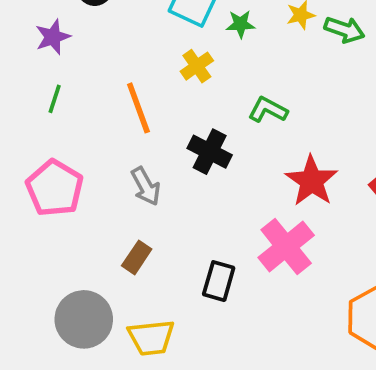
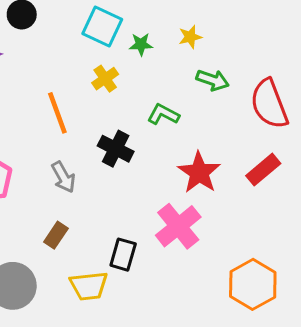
green arrow: (344, 30) -> (213, 80), moved
yellow trapezoid: (151, 338) -> (89, 286), moved

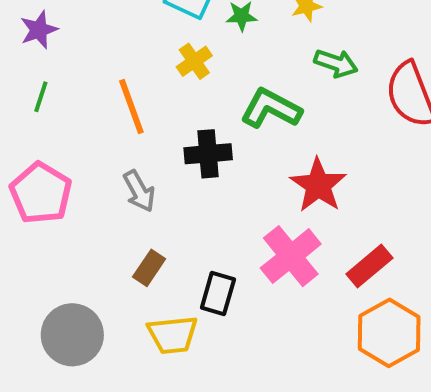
green L-shape: (163, 114) -> (271, 108), size x1.4
black cross: (116, 149) -> (208, 154), turned -32
red rectangle: (263, 170) -> (369, 266), moved
brown rectangle: (56, 235) -> (149, 268), moved

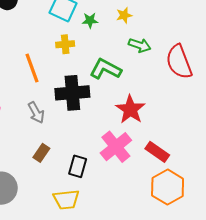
yellow cross: (194, 61) -> (65, 44), turned 30
black cross: (208, 154) -> (72, 93), size x1.4
red rectangle: (369, 266) -> (157, 152), turned 75
yellow trapezoid: (173, 335) -> (66, 199), moved

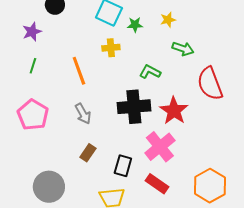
red semicircle: (179, 62) -> (210, 84), moved
green L-shape: (106, 69) -> (150, 72), size x0.7
black cross: (72, 93) -> (134, 107), moved
red rectangle: (157, 152) -> (157, 184), moved

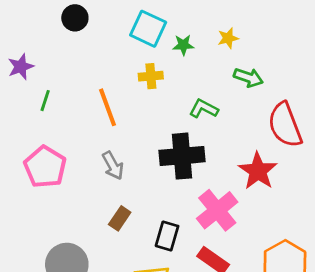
purple star: (32, 32) -> (21, 67), moved
red star: (174, 111) -> (258, 171), moved

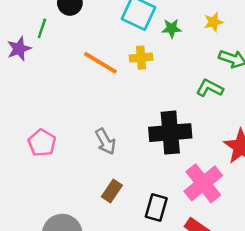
green line: (45, 101) -> (42, 28), moved
orange line: (107, 107) -> (100, 63), moved, turned -39
green L-shape: (204, 109) -> (210, 88), moved
pink pentagon: (45, 167) -> (42, 143), size x0.7

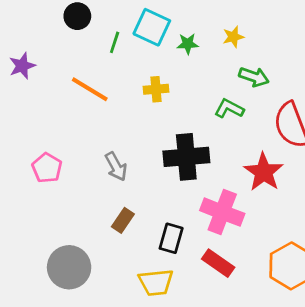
green line: (42, 28) -> (115, 42), moved
yellow cross: (141, 58) -> (156, 89), moved
orange line: (100, 63) -> (90, 89), moved
pink cross: (203, 183) -> (222, 212), turned -30

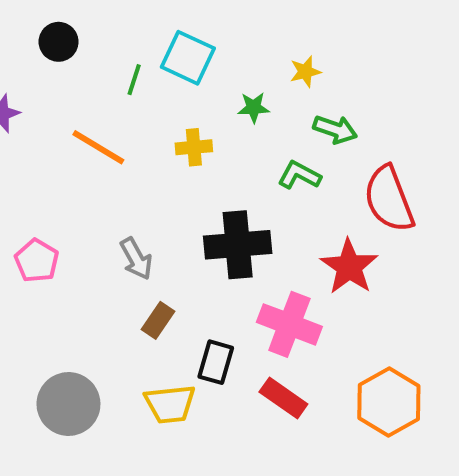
black circle: (77, 16) -> (59, 42), moved
green star: (188, 44) -> (254, 107), moved
brown rectangle: (123, 220) -> (158, 320), moved
yellow trapezoid: (156, 282) -> (170, 404), moved

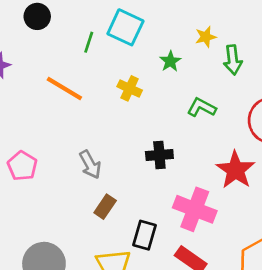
green star: (254, 107) -> (170, 61), turned -30
green arrow: (335, 129) -> (233, 60), moved, turned 64
yellow cross: (194, 147) -> (130, 88), turned 30
black cross: (238, 245) -> (159, 155), size x0.6

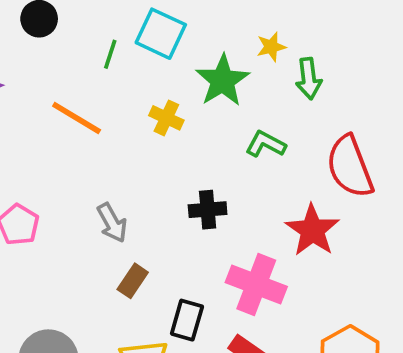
green star: (170, 61) -> (223, 81), size x1.8

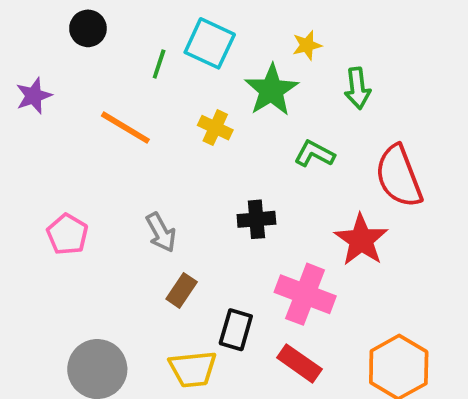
yellow star: (271, 47) -> (307, 45), moved

